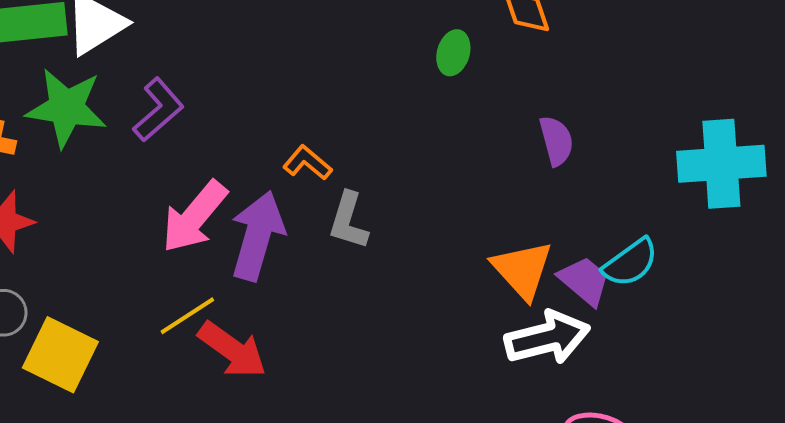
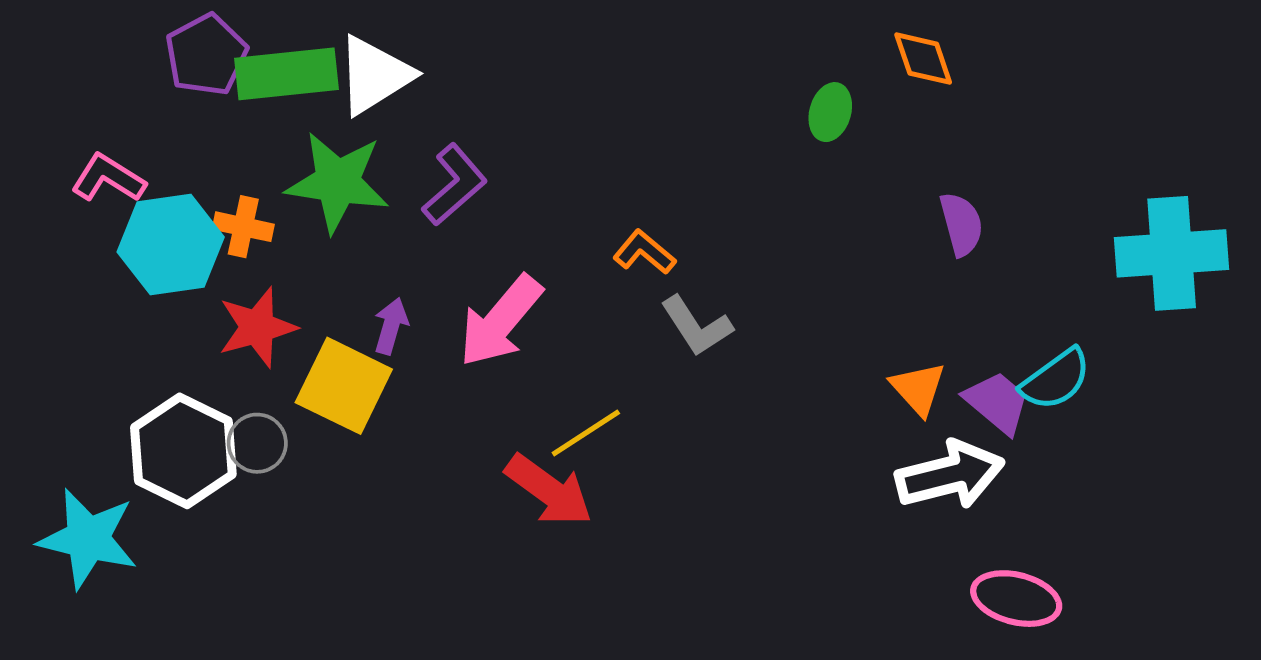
gray L-shape: (348, 221) -> (697, 326), turned -50
purple arrow: (257, 236) -> (391, 326), moved, size x0.5
orange triangle: (522, 270) -> (918, 388), size x0.7
yellow line: (187, 316) -> (586, 433), moved
yellow square: (60, 355) -> (344, 386), moved

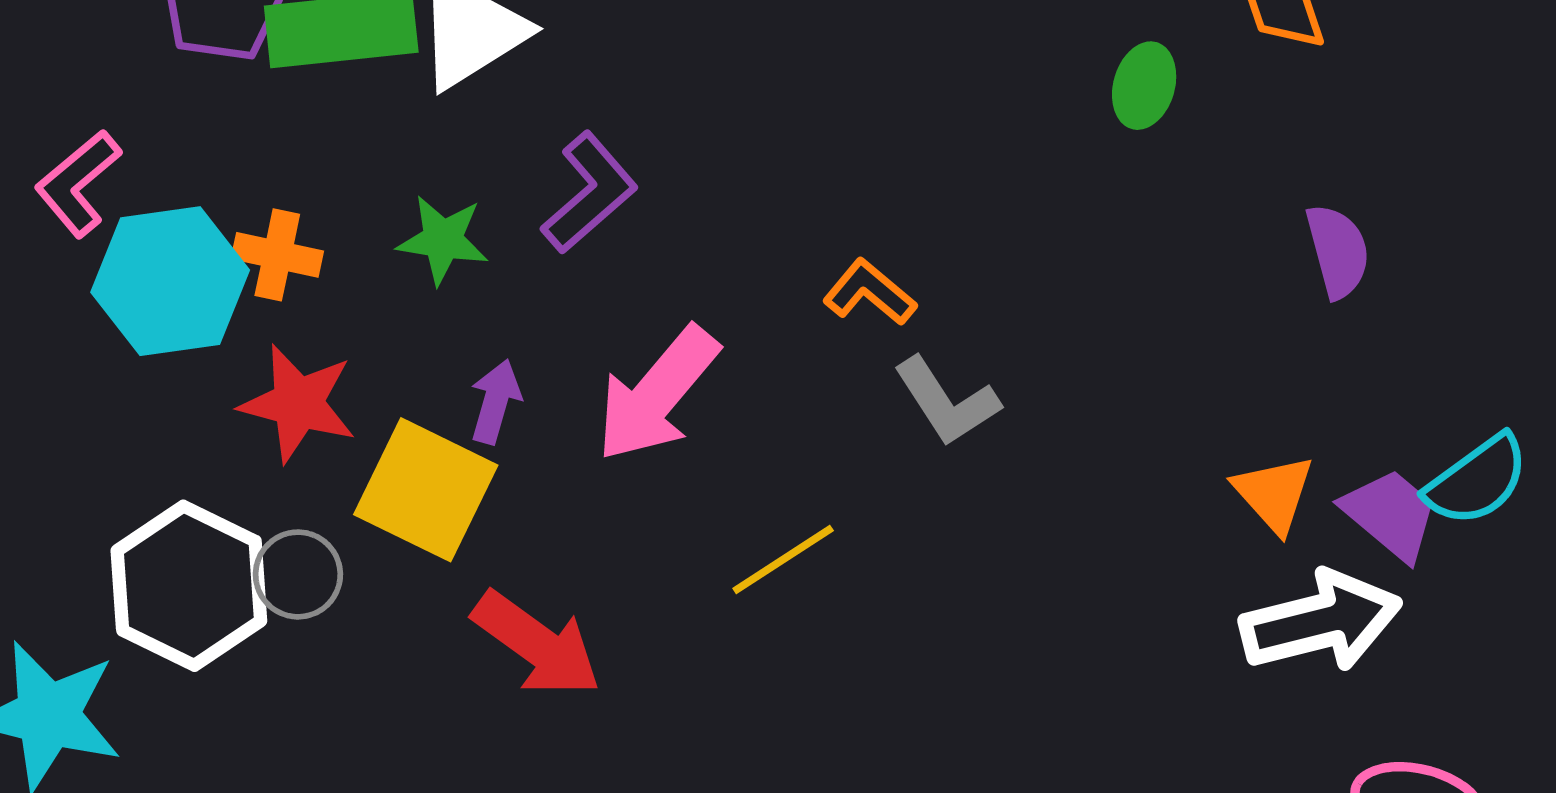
pink L-shape: (108, 178) -> (78, 183), turned -72
green star: (337, 182) -> (443, 240), moved, size x0.6
red star: (257, 327) -> (298, 403), turned 30
red arrow: (549, 490) -> (537, 644), moved

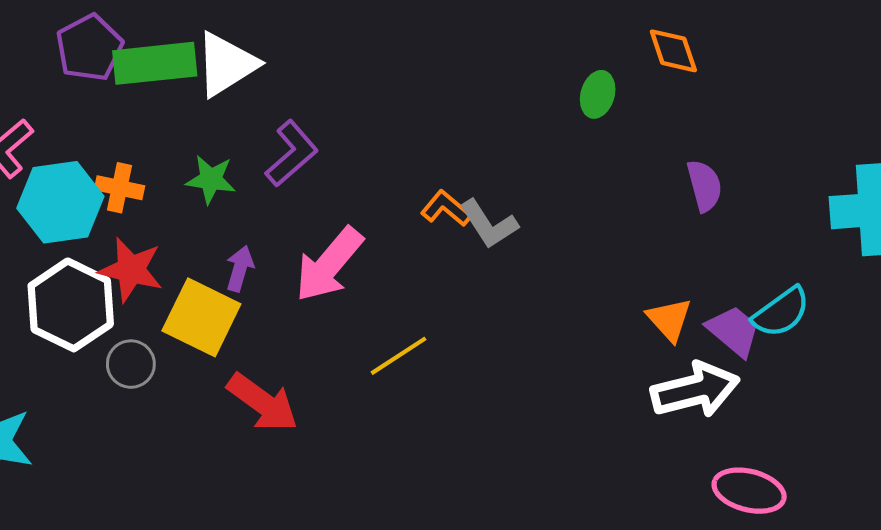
gray L-shape: (947, 401) -> (489, 224), moved
white hexagon: (189, 586) -> (71, 305), moved

